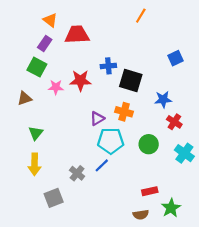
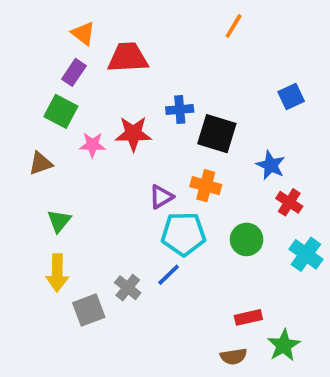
blue star: (163, 99) -> (271, 165), turned 30
gray square: (54, 198) -> (89, 310), moved

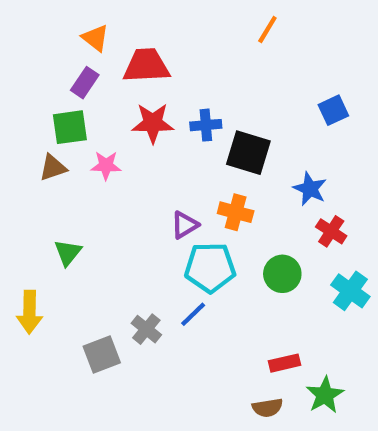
green square: (61, 111) -> (70, 127), turned -36
red star: (133, 134) -> (153, 123), moved
brown triangle: (41, 163) -> (53, 168), moved
yellow arrow: (57, 273) -> (29, 312), moved

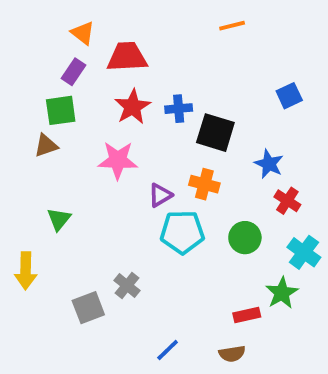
orange line: (267, 29) -> (232, 26), turned 45
red star: (153, 123) -> (133, 107), turned -30
pink star: (106, 165) -> (118, 160), moved, size x1.5
blue line: (193, 314) -> (168, 350), moved
green star: (325, 395) -> (282, 293), moved

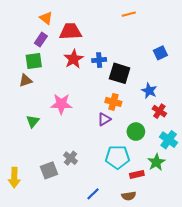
pink star: (118, 160) -> (61, 104), moved
purple triangle: (160, 195) -> (104, 119), moved
cyan pentagon: (182, 232) -> (117, 157), moved
yellow arrow: (26, 271) -> (14, 178), moved

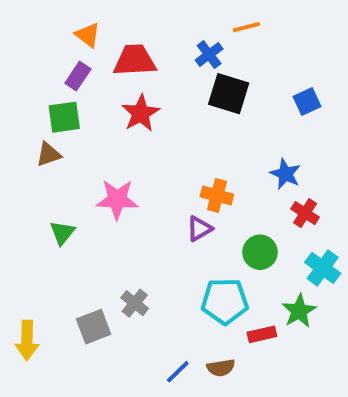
blue cross: (99, 60) -> (209, 55), moved, turned -32
black square: (120, 73) -> (229, 94), moved
brown semicircle: (129, 196) -> (221, 368), moved

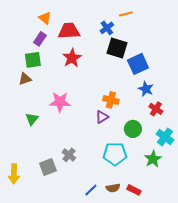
blue square: (307, 101) -> (138, 64), moved, size x1.5
red rectangle: (262, 334) -> (134, 190), moved, turned 40

